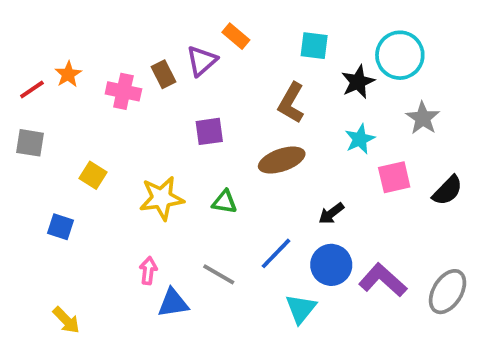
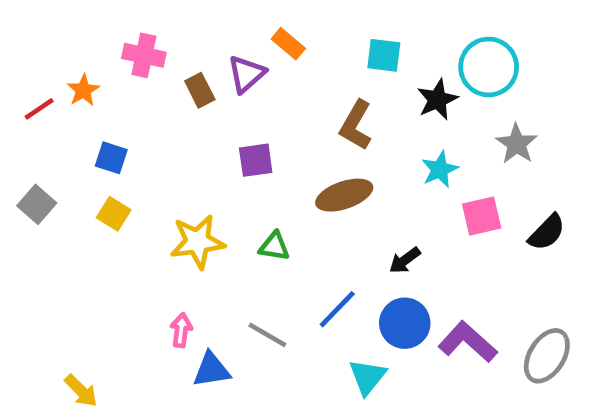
pink cross: (123, 91) -> (144, 55), moved
gray square: (30, 143) -> (37, 204), moved, turned 32
blue square: (61, 227) -> (111, 158), moved

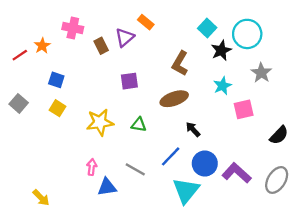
cyan square: (384, 55) -> (207, 28), moved, turned 36
black semicircle: (547, 232) -> (279, 135), moved
black arrow: (405, 260) -> (193, 129), moved, turned 84
cyan triangle: (367, 377) -> (186, 191), size x1.4

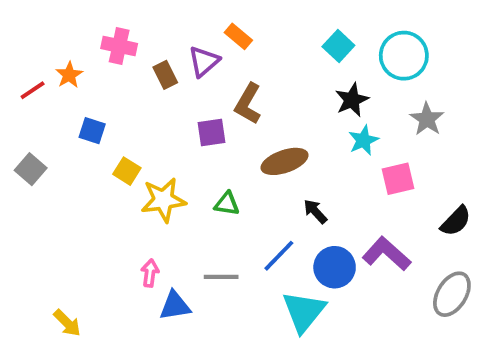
black star: (221, 50) -> (352, 100), moved
brown L-shape: (180, 63) -> (248, 104), moved
yellow square: (58, 108) -> (127, 171), moved
gray line: (135, 169) -> (221, 277), turned -30
purple L-shape: (237, 173) -> (387, 254), moved

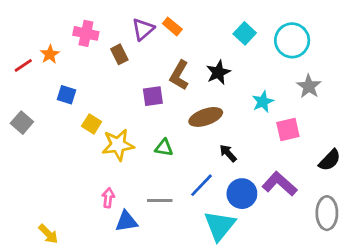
purple triangle: (204, 61) -> (143, 29), moved
black star: (352, 100) -> (218, 72), moved
gray ellipse: (452, 294) -> (327, 213), turned -32

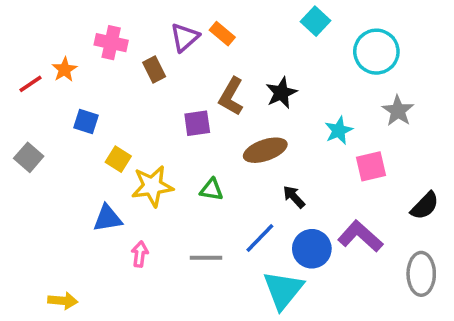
cyan square: (245, 33) -> (315, 21), moved
blue triangle: (126, 221) -> (108, 218), moved
yellow arrow: (48, 234) -> (63, 301), turned -40

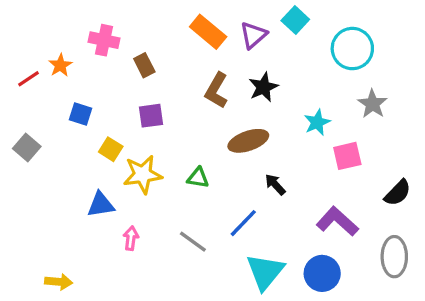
orange rectangle: (222, 34) -> (208, 32), size x1.5
purple triangle: (185, 37) -> (253, 35), moved
purple square: (197, 123) -> (151, 116), moved
blue circle: (312, 249) -> (322, 273), moved
gray line: (206, 258) -> (193, 242), turned 36

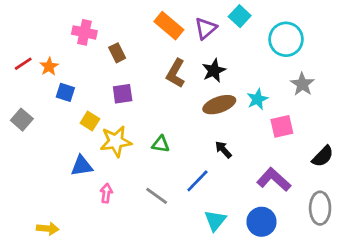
orange star: (60, 65) -> (49, 66), moved
brown ellipse: (248, 141) -> (219, 105), moved
cyan triangle: (265, 272) -> (215, 220), size x0.7

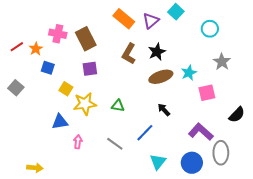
pink cross: (84, 32) -> (58, 34), moved
cyan circle: (286, 39) -> (210, 29), size x0.7
brown rectangle: (117, 53) -> (86, 39), size x1.6
gray ellipse: (320, 208) -> (221, 153), moved

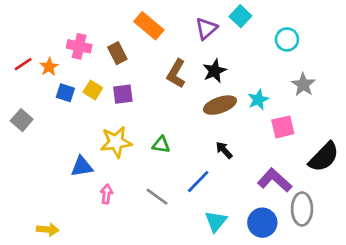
orange rectangle: (124, 19) -> (149, 26), moved
brown rectangle: (86, 39) -> (117, 53), size x0.7
yellow square: (66, 89) -> (93, 90), moved
black semicircle: (237, 115) -> (324, 157), size x1.4

